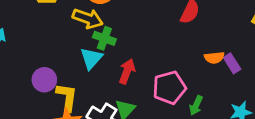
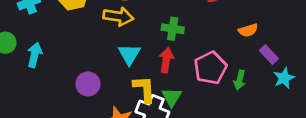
green cross: (104, 38) -> (173, 29), moved
purple rectangle: (232, 63) -> (269, 54), moved
yellow L-shape: (67, 97) -> (144, 89), moved

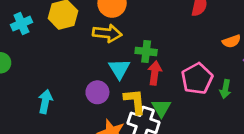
green cross: (173, 29) -> (146, 51), moved
cyan arrow: (35, 55) -> (45, 102), moved
purple circle: (88, 84) -> (97, 92), moved

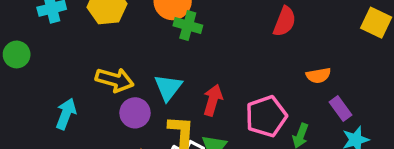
yellow arrow: (107, 33) -> (115, 80), moved
green cross: (146, 51) -> (188, 25), moved

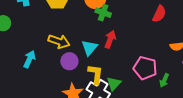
red arrow: (213, 100) -> (110, 39), moved
pink pentagon: (266, 116) -> (145, 68), turned 30

